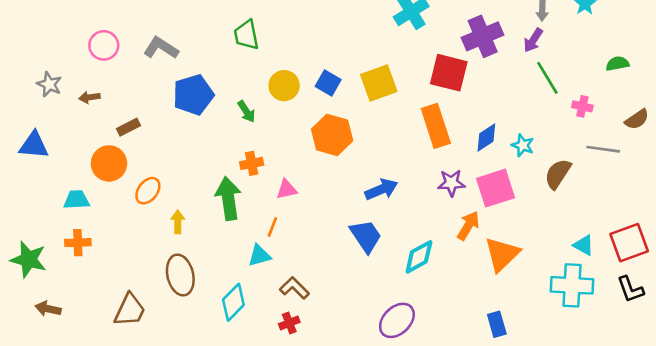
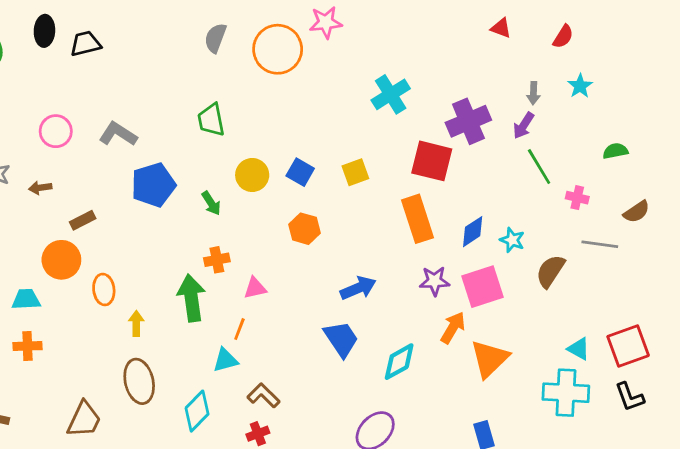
yellow square: (379, 83) -> (355, 172), size x0.7
orange hexagon: (332, 135) -> (304, 229), size x0.7
orange ellipse: (148, 191) -> (104, 289), turned -44

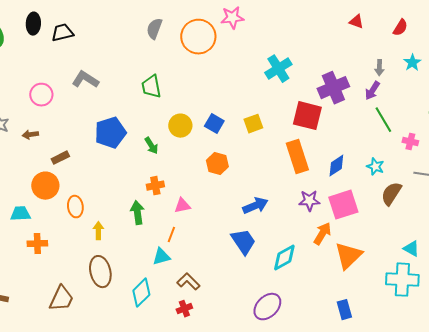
gray L-shape: (118, 134) -> (85, 80), moved
cyan star: (512, 240) -> (375, 167), moved
green arrow: (191, 298) -> (137, 213), size x0.7
orange cross: (27, 346) -> (37, 244), moved

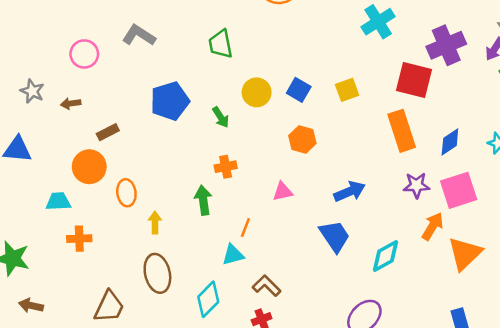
pink triangle: (182, 206) -> (283, 192), moved

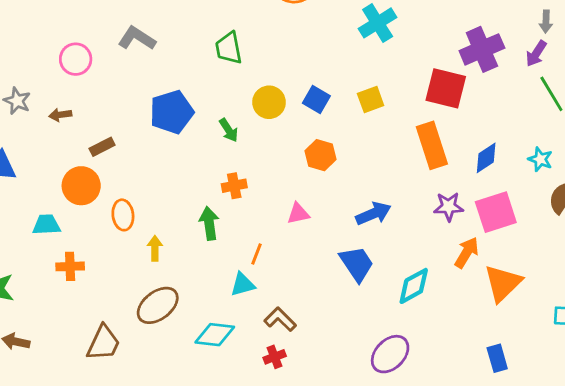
cyan cross: (378, 22) -> (378, 23), moved
brown ellipse: (157, 273) -> (158, 305), turned 66
cyan diamond: (208, 299) -> (215, 335), turned 52

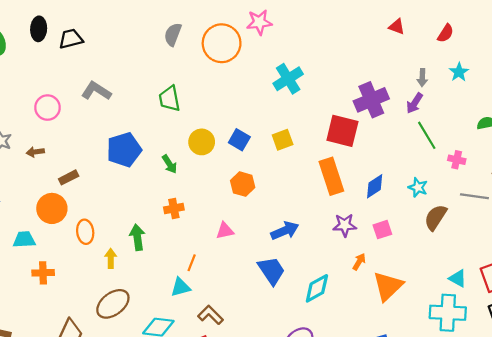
pink square: (496, 212) -> (382, 230), size x0.6
green arrow: (209, 223) -> (137, 237), moved
orange arrow: (467, 253) -> (359, 262), size x0.7

